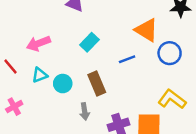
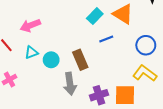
cyan rectangle: (89, 42) -> (95, 16), moved
blue circle: (170, 53) -> (146, 45), moved
gray arrow: (85, 111) -> (70, 84), size x1.5

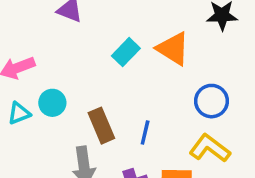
blue line: (106, 39) -> (145, 133), moved, turned -56
cyan circle: (51, 60) -> (52, 103), moved

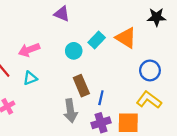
cyan circle: (52, 103) -> (74, 51), moved
blue line: (145, 133) -> (101, 98), moved

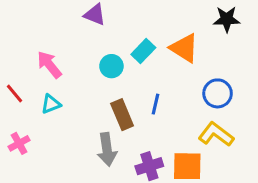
pink arrow: (29, 50) -> (49, 65), turned 72
blue line: (101, 98) -> (155, 104), moved

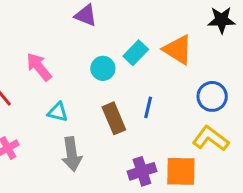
cyan triangle: (51, 104) -> (58, 112), moved, turned 35
gray arrow: (107, 149) -> (72, 154), moved

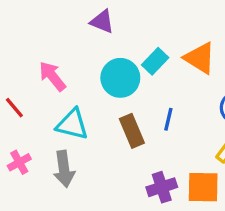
cyan circle: (103, 68) -> (120, 78), size x1.5
cyan triangle: (58, 112) -> (72, 124), size x1.5
gray arrow: (72, 154) -> (64, 169), moved

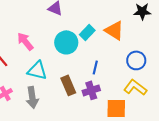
brown rectangle: (132, 131) -> (68, 85), moved
purple cross: (162, 187) -> (91, 90), moved

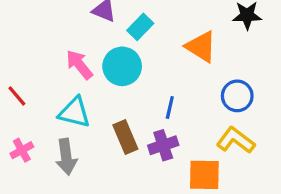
cyan rectangle: (87, 32) -> (140, 27), moved
pink arrow: (25, 41) -> (79, 65), moved

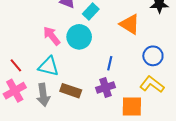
red line: (17, 96) -> (16, 65), moved
brown rectangle: (125, 137) -> (71, 91), moved, turned -48
pink cross: (22, 150) -> (15, 91), size x1.5

